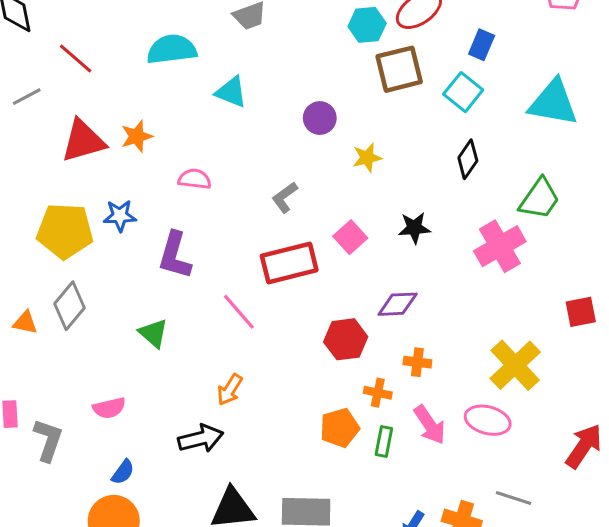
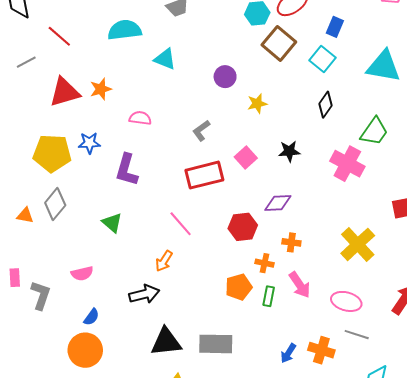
brown square: (399, 69) -> (279, 43), turned -36
pink cross: (500, 246) -> (347, 164), turned -32
pink line: (239, 312) -> (181, 224), moved
pink ellipse: (488, 420) -> (346, 301), moved

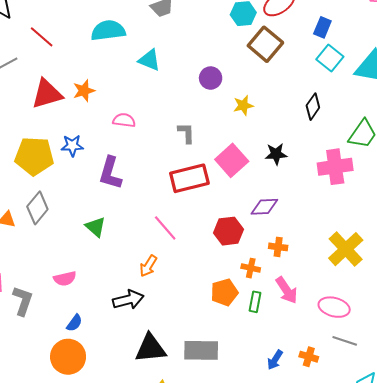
cyan square: (322, 59) -> (330, 58), moved
gray L-shape: (201, 130) -> (186, 133), turned 125
pink square: (246, 157) -> (232, 160), size x1.4
pink cross: (347, 164) -> (335, 167), turned -36
orange cross: (321, 350) -> (309, 357), size x0.7

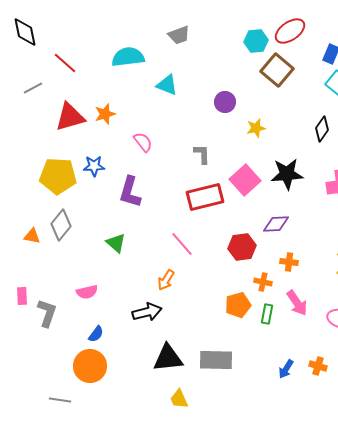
pink semicircle: (124, 120) -> (143, 142), turned 45
black star: (276, 154) -> (287, 174), size x1.5

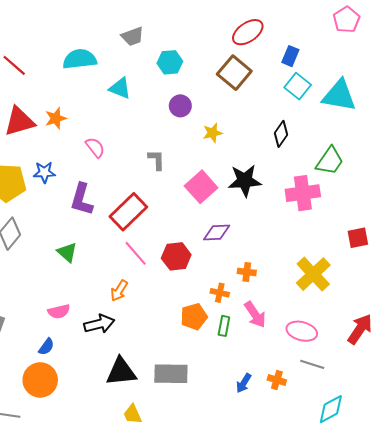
cyan hexagon: (256, 41) -> (170, 62), moved
red rectangle: (205, 197) -> (128, 212), moved, turned -30
purple diamond: (276, 224) -> (217, 233), moved
red hexagon: (242, 247) -> (176, 256), moved
pink semicircle: (87, 292) -> (59, 311), moved

